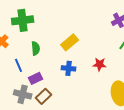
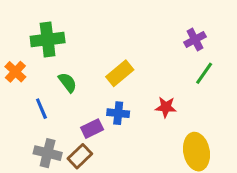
green semicircle: (36, 48) -> (68, 82), turned -32
purple rectangle: (36, 78) -> (92, 129), moved

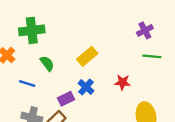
green line: (204, 73) -> (152, 56), turned 60
blue line: (41, 109) -> (27, 83), turned -49
blue cross: (118, 113) -> (86, 87), turned 35

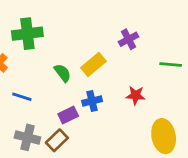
purple cross: (145, 30) -> (129, 39), moved
green semicircle: (47, 63) -> (63, 73), moved
blue cross: (86, 87) -> (92, 101), turned 35

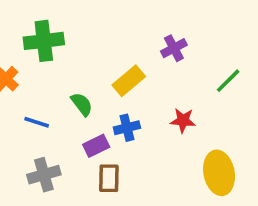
green line: (171, 65) -> (228, 81), turned -50
green semicircle: (63, 73) -> (82, 104), moved
gray cross: (27, 137) -> (44, 175), turned -30
brown rectangle: (57, 140) -> (109, 178), moved, turned -45

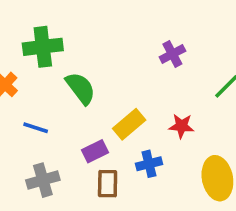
yellow rectangle: (129, 81) -> (129, 124), moved
green semicircle: (82, 104) -> (81, 88), moved, size x1.4
blue cross: (127, 128) -> (149, 164), moved

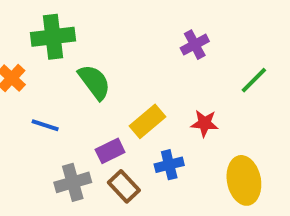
gray cross: (43, 180) -> (73, 182), moved
brown rectangle: (108, 184) -> (124, 186), turned -44

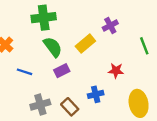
green cross: (53, 37) -> (44, 18), moved
green line: (254, 80) -> (144, 46), turned -66
yellow rectangle: (147, 121) -> (85, 44), moved
purple rectangle: (110, 151) -> (62, 71), moved

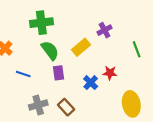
purple rectangle: (62, 71) -> (59, 73), turned -72
blue cross: (96, 94) -> (91, 83), moved, turned -32

